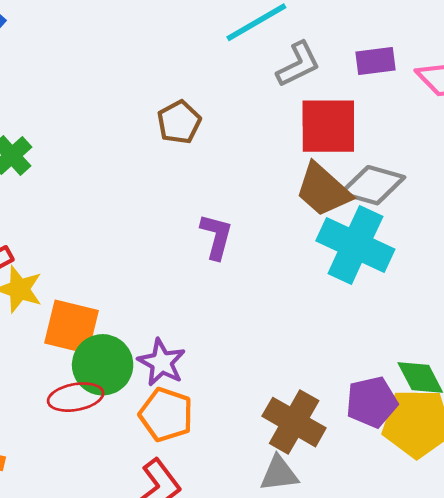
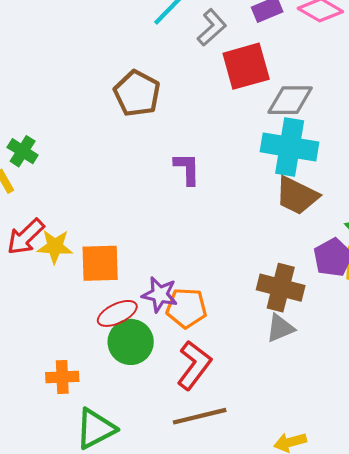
brown pentagon: (179, 122) -> (137, 93), size x1.4
brown trapezoid: (323, 190) -> (297, 196), moved
purple star: (162, 362) -> (160, 295), moved
green circle: (103, 365) -> (131, 342), moved

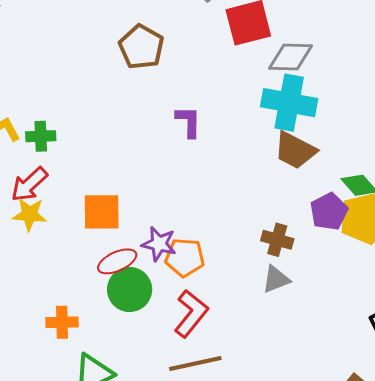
green cross: (23, 151) -> (41, 136), moved, turned -36
yellow star: (55, 247) -> (30, 214), moved
brown cross: (281, 288) -> (277, 240), size x0.7

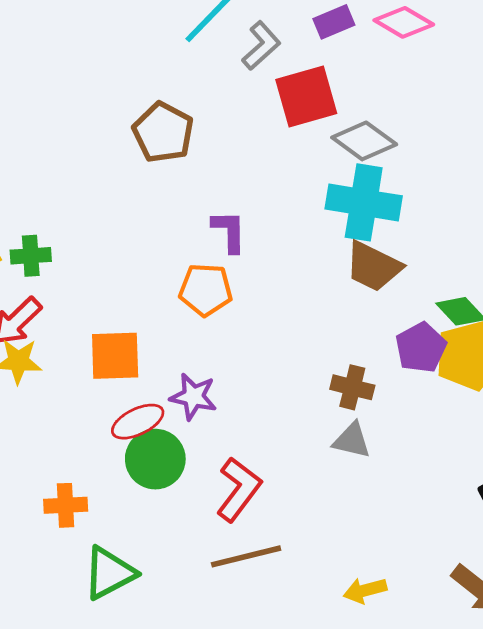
gray diamond: (291, 57) -> (364, 141), turned 36
orange pentagon: (185, 258) -> (206, 290), moved
gray triangle: (276, 279) -> (352, 440), turned 36

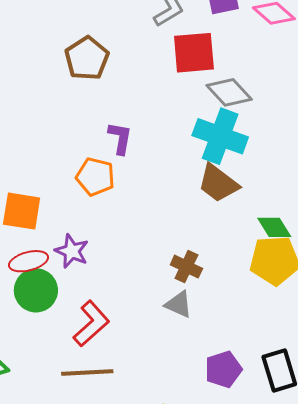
purple pentagon: (421, 348) -> (223, 369), moved

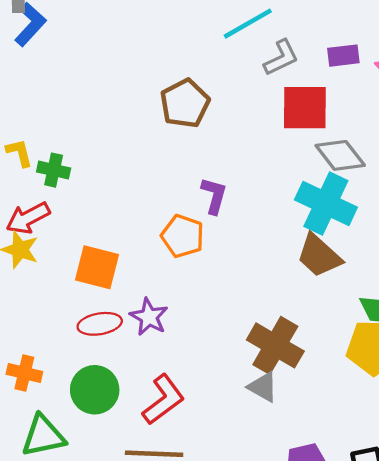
brown cross: (186, 267) -> (275, 345), size x1.6
green circle: (36, 290) -> (95, 390), moved

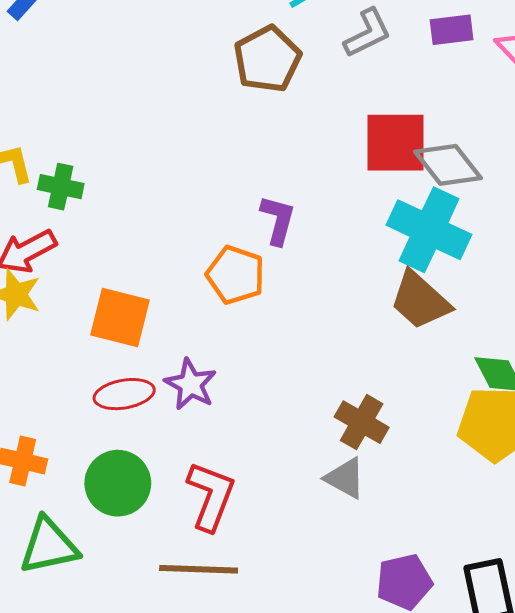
brown pentagon: (185, 103) -> (267, 59), moved
red square: (305, 108) -> (396, 143), moved
brown cross: (275, 345) -> (362, 422), size x0.7
red L-shape: (163, 400) -> (211, 496), turned -32

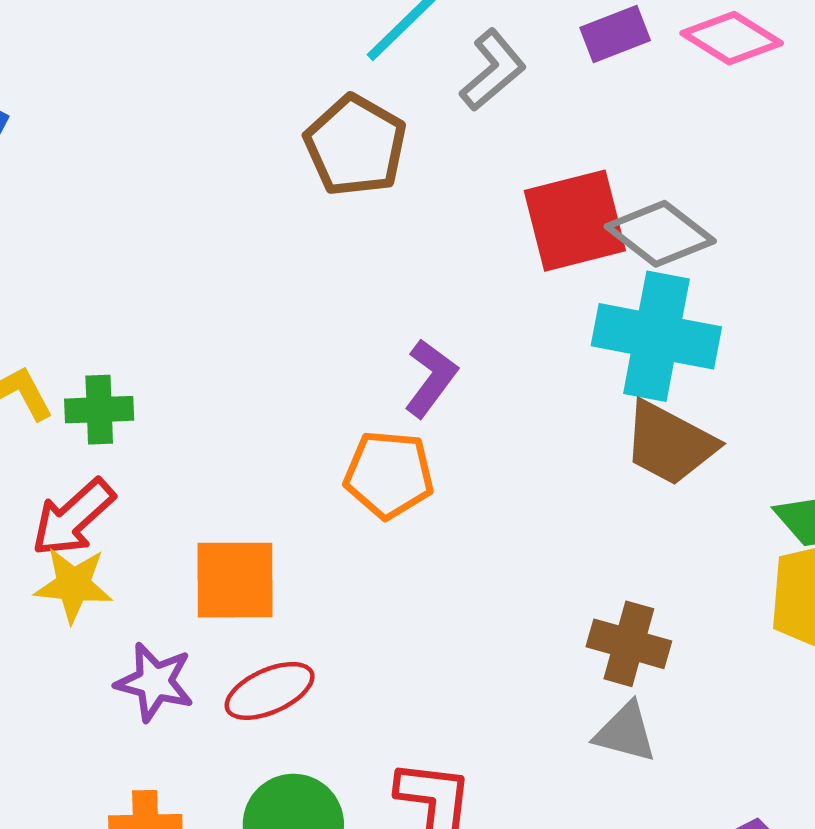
purple L-shape: (278, 220) -> (431, 378), turned 36
purple star: (191, 384) -> (155, 682), moved

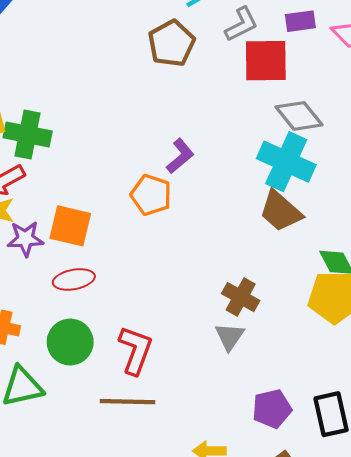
red square: (575, 221) -> (266, 61), moved
green cross: (99, 410) -> (28, 134), size x1.5
purple star: (155, 682) -> (25, 239), moved, turned -30
gray triangle: (625, 732) -> (230, 337), turned 36

